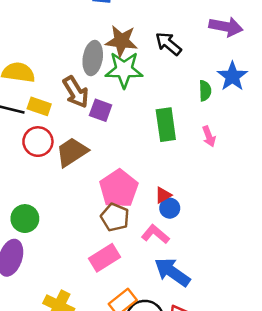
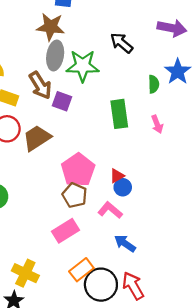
brown star: (121, 41) -> (51, 27), moved
blue arrow: (172, 272) -> (125, 243), size x0.7

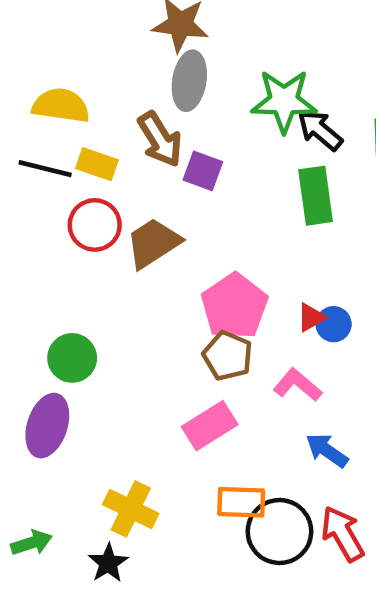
black arrow: (122, 43) -> (320, 130), moved
green star: (83, 66) -> (284, 101), moved
blue circle: (123, 187) -> (334, 324), moved
orange rectangle: (81, 270) -> (241, 502), turned 40

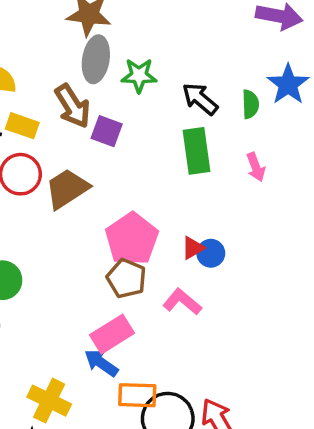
green star: (284, 101) -> (139, 75), moved, size x0.7
blue arrow: (327, 450) -> (101, 363), moved

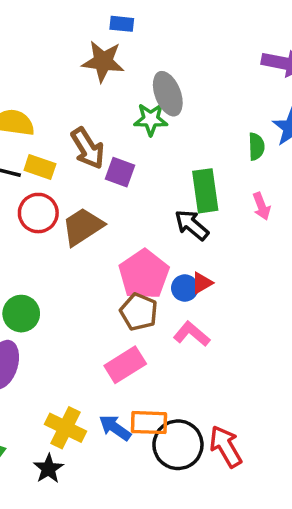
gray ellipse: (96, 59) -> (168, 94), moved, turned -30
black arrow: (200, 99) -> (192, 225), moved
blue circle: (211, 253) -> (185, 288), moved
blue arrow: (101, 363) -> (115, 428), moved

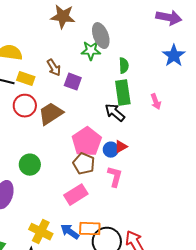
green semicircle: (256, 147) -> (124, 66), moved
brown arrow: (88, 148) -> (54, 68), size x0.7
green circle: (21, 314) -> (30, 165), moved
pink L-shape: (192, 334) -> (115, 177), turned 65

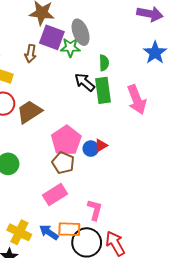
brown arrow: (54, 68) -> (31, 54), moved, turned 42
purple square: (73, 82) -> (52, 37), moved, size x1.4
pink arrow: (156, 102) -> (137, 100), size x1.8
black arrow: (115, 113) -> (85, 82), moved
pink L-shape: (115, 177) -> (95, 210), moved

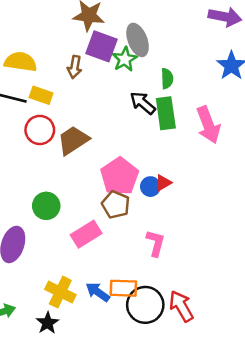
green star: (70, 48) -> (125, 59), turned -30
pink rectangle: (55, 194) -> (86, 234), moved
pink L-shape: (95, 210) -> (156, 243), moved

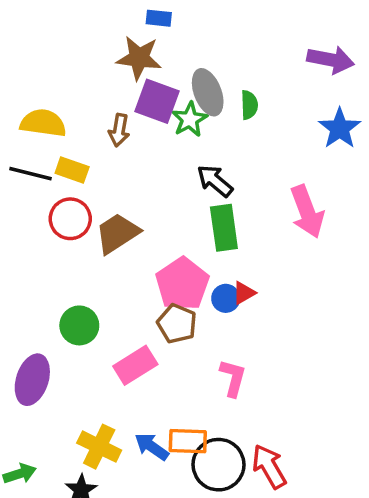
green semicircle: (167, 79) -> (249, 105), moved
green rectangle: (166, 113) -> (224, 228), moved

